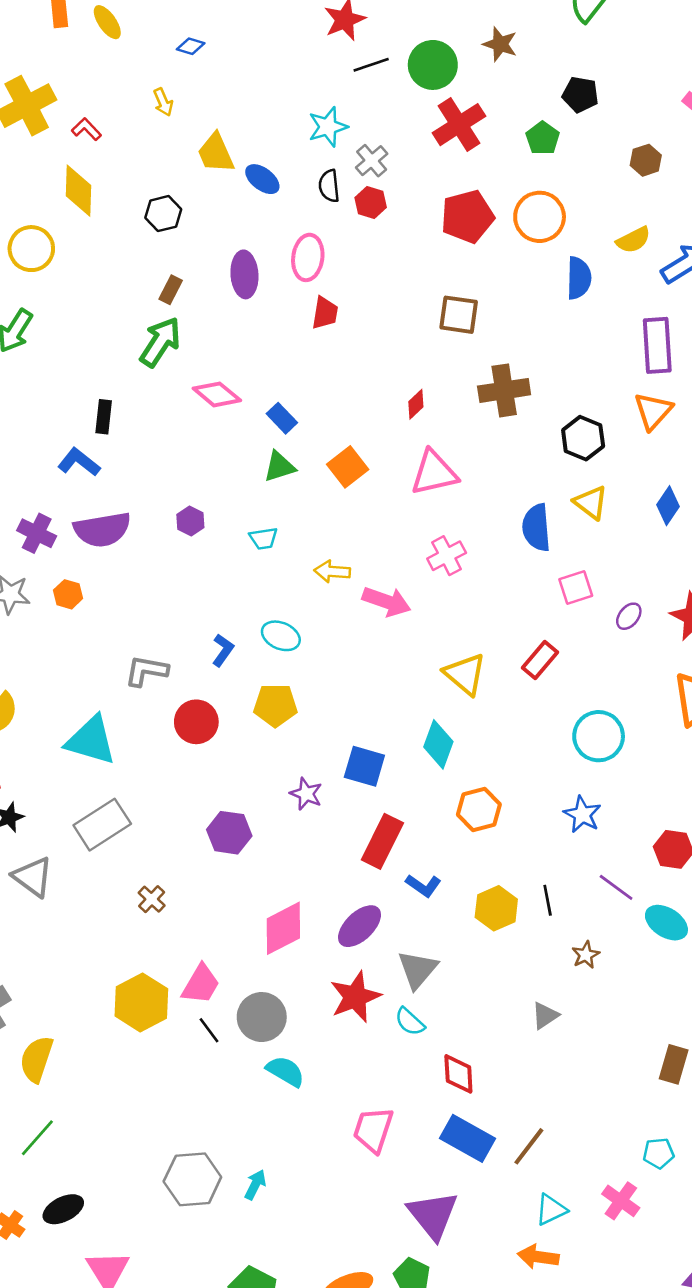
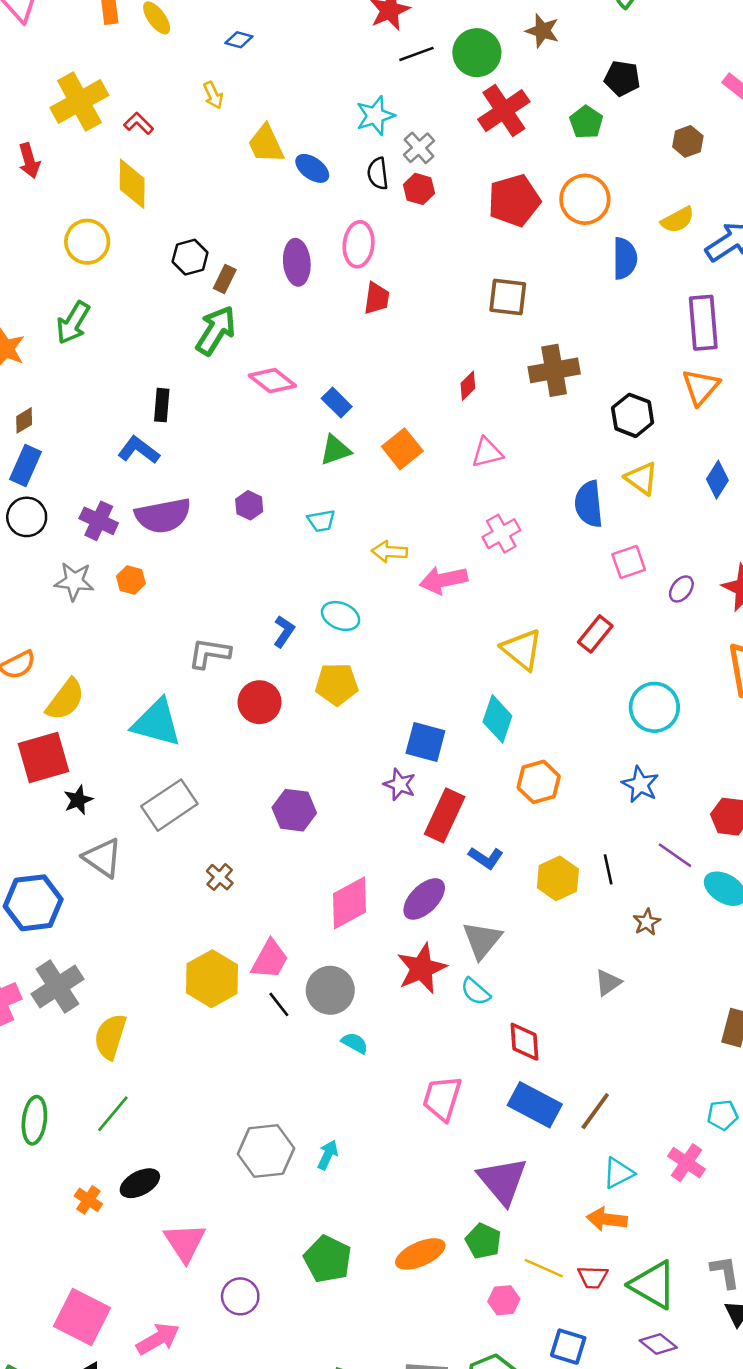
black hexagon: (163, 214) -> (190, 257), moved
pink triangle: (434, 473) -> (487, 453), size x0.7
pink arrow: (387, 602) -> (443, 580), turned 150
purple star: (306, 794) -> (400, 784), moved
cyan semicircle: (285, 1071) -> (355, 1043), size x0.7

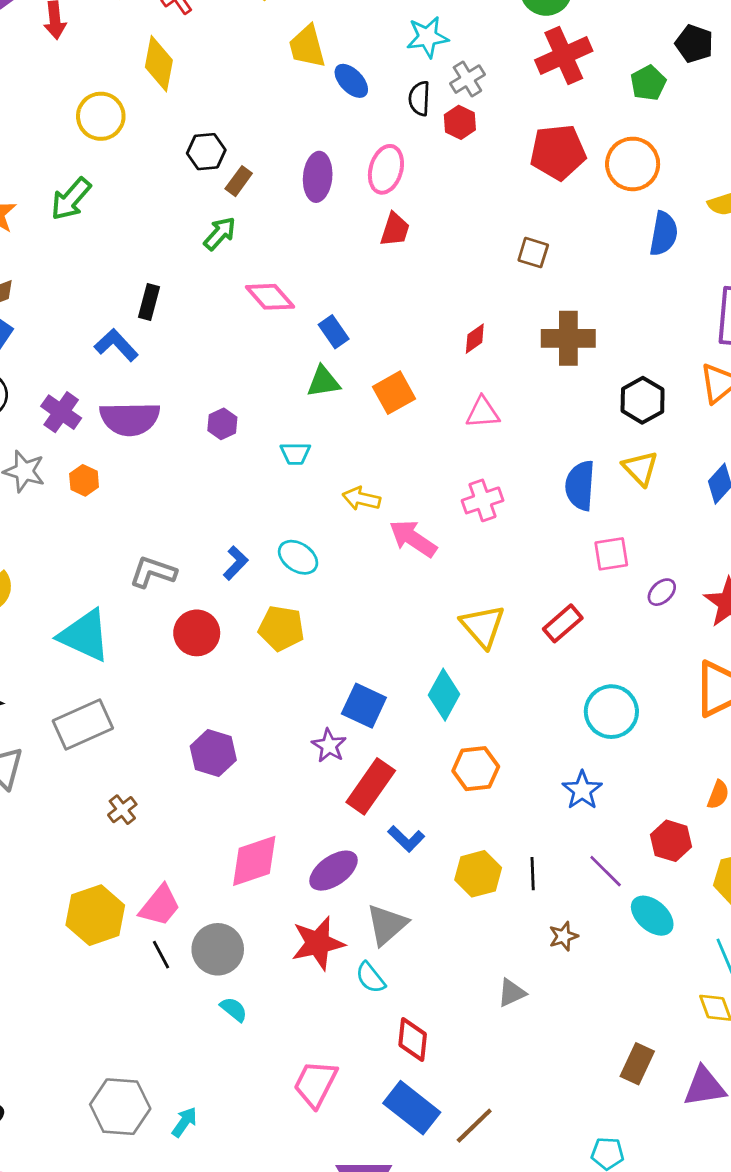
brown square: (508, 297) -> (533, 253), size x0.7
green arrow: (216, 330) -> (220, 234), size x0.7
pink arrow: (443, 580) -> (413, 538), turned 36

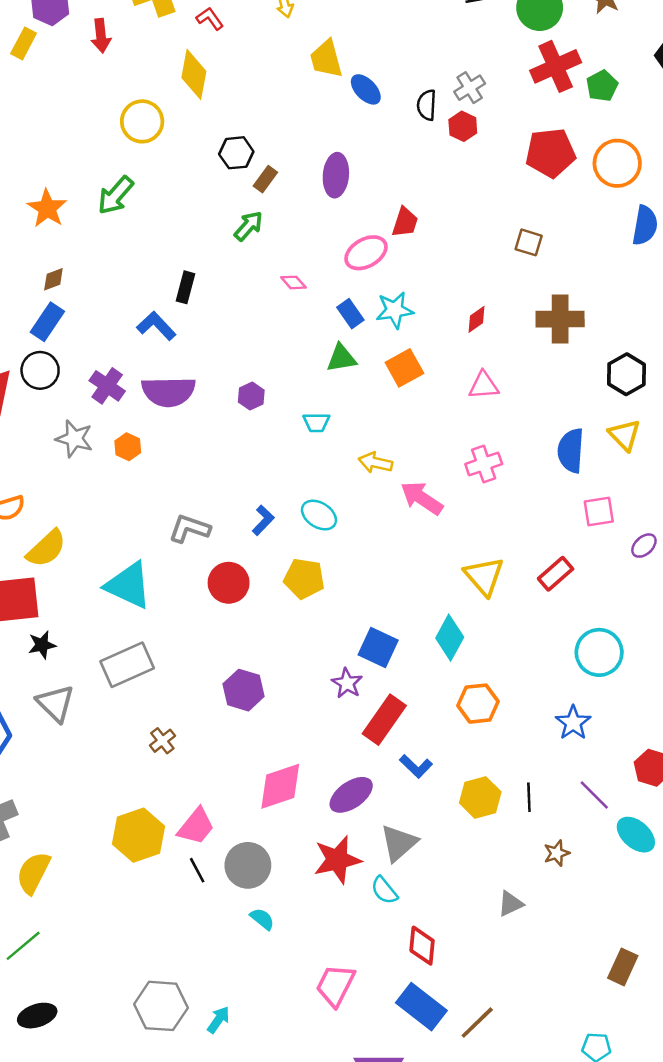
cyan star: (427, 37) -> (395, 310), moved
green pentagon: (648, 83) -> (602, 86), moved
pink ellipse: (386, 169) -> (366, 253), moved, turned 45
pink diamond: (270, 297) -> (293, 282), size x0.6

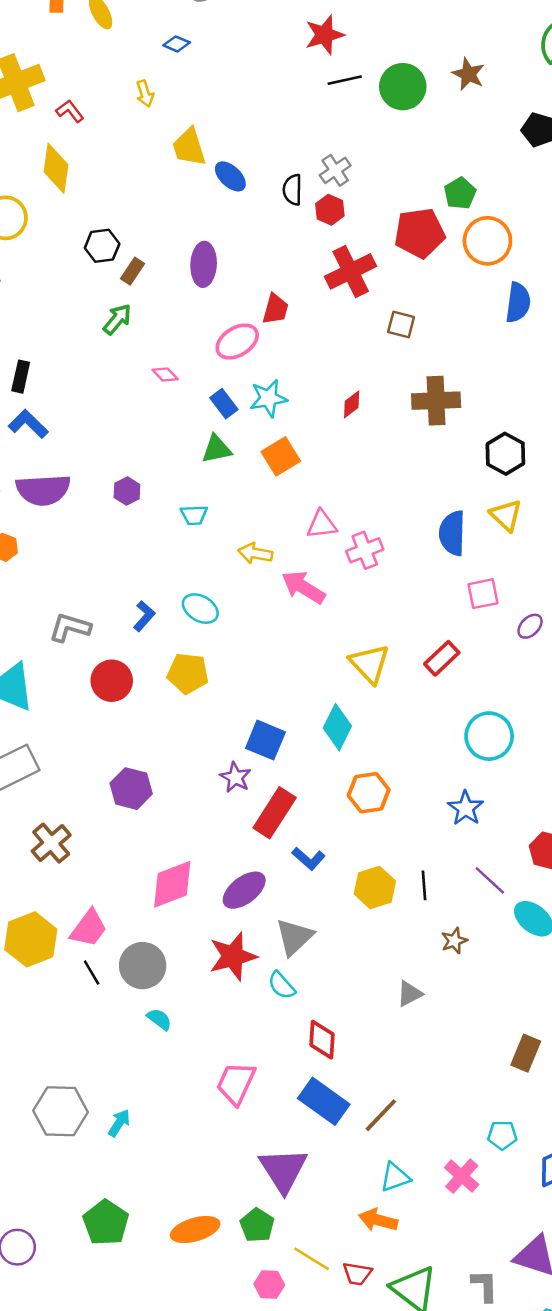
red cross: (556, 66) -> (351, 271), moved
green pentagon: (602, 86) -> (460, 193), moved
black rectangle: (185, 287) -> (21, 377), moved
pink triangle: (484, 385) -> (322, 524), moved
brown cross: (162, 741) -> (51, 843), size x1.5

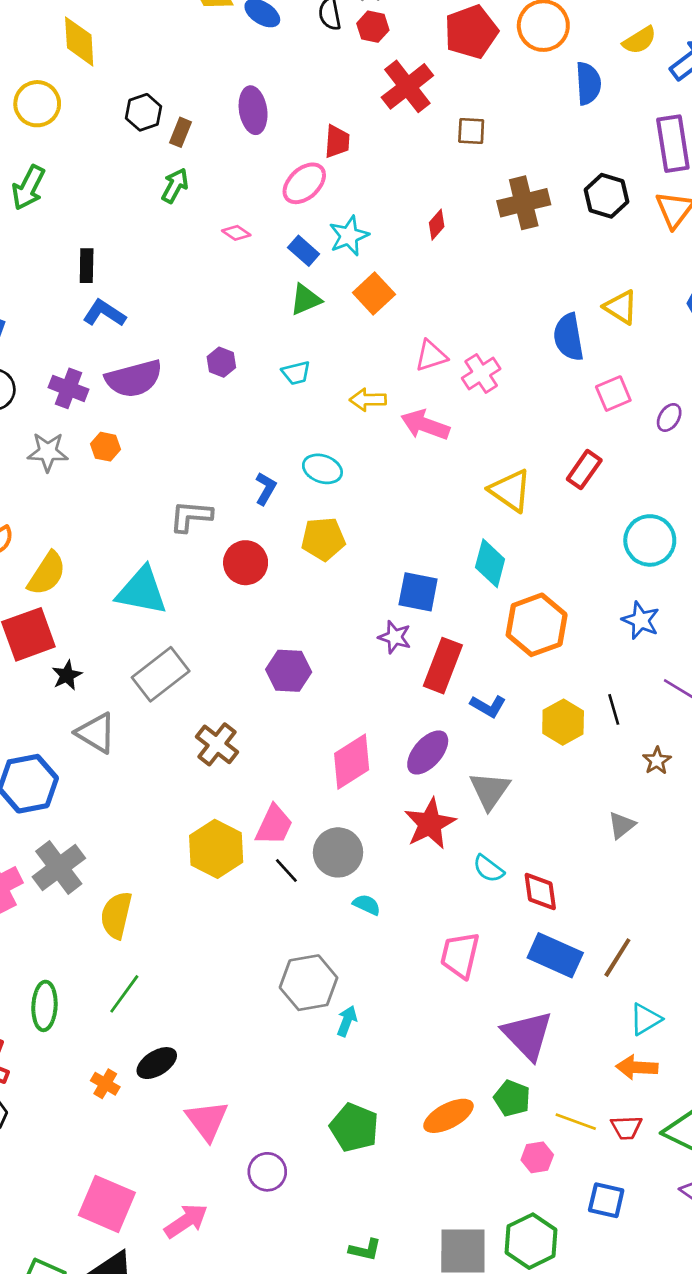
black hexagon: (505, 454) -> (606, 196), moved
orange hexagon: (369, 793) -> (537, 625), size x1.4
cyan semicircle: (282, 985) -> (488, 869), moved
gray hexagon: (61, 1111) -> (309, 983), moved

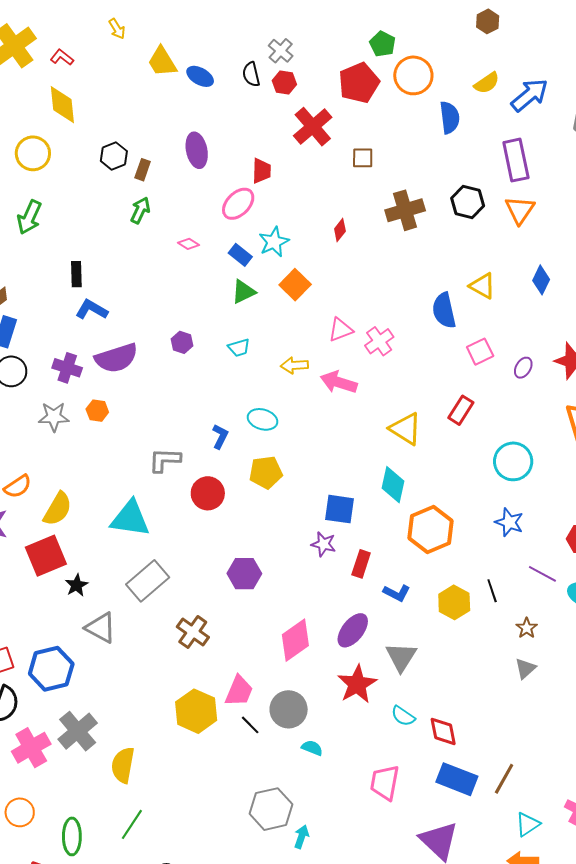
red rectangle: (443, 666) -> (361, 564), size x0.7
gray triangle: (622, 825) -> (525, 668), moved

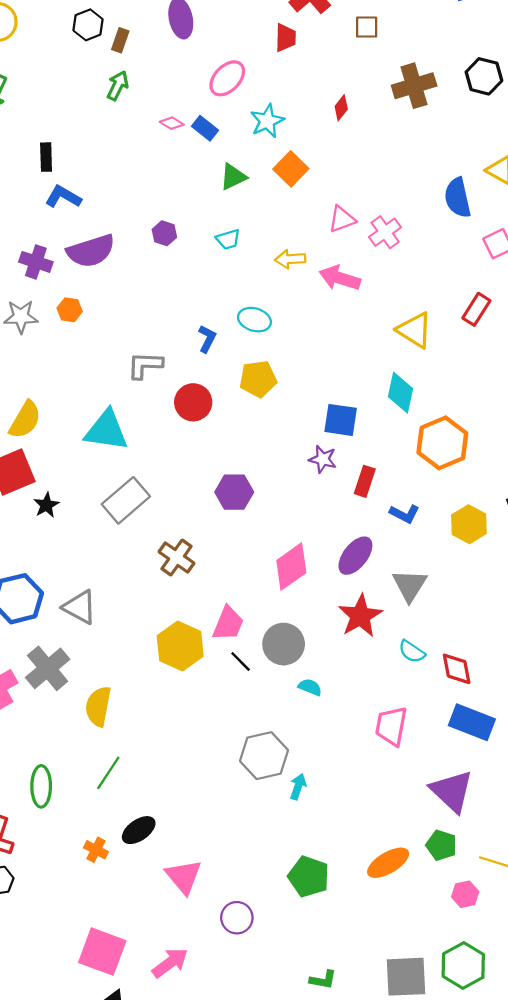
red trapezoid: (262, 171) -> (286, 38), moved
blue rectangle: (240, 255) -> (205, 128), moved
gray triangle: (101, 628) -> (80, 607), moved

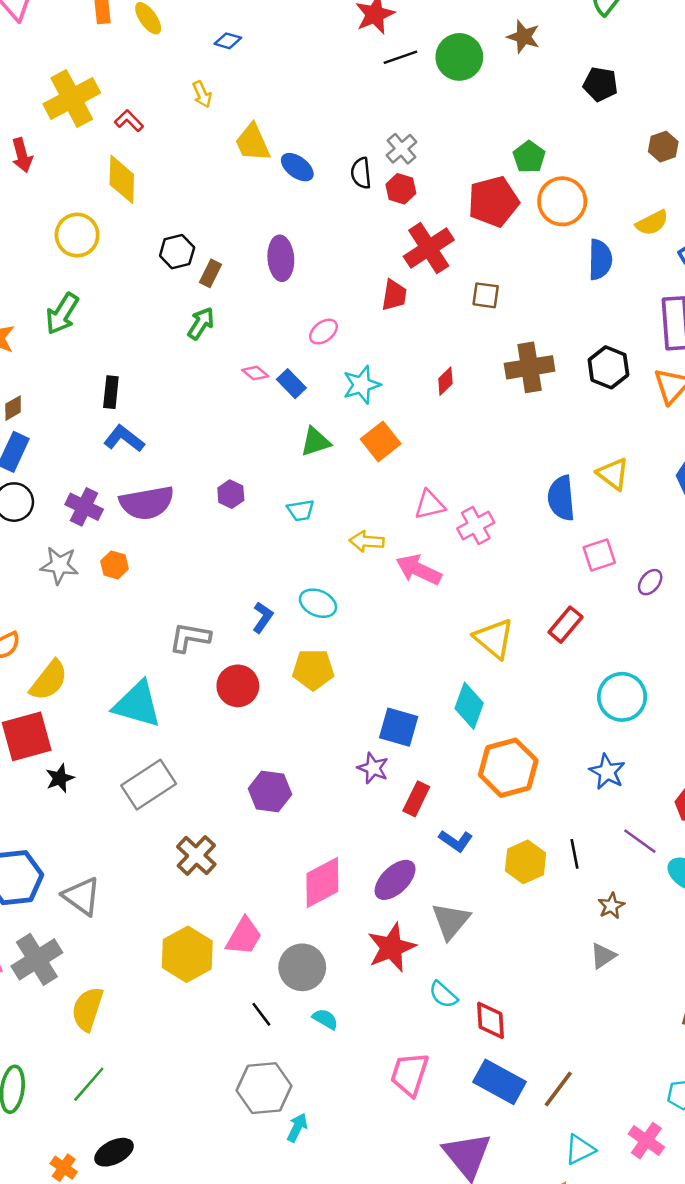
pink ellipse: (227, 78) -> (324, 332), size x0.7
black line: (241, 662) -> (261, 1014), moved

